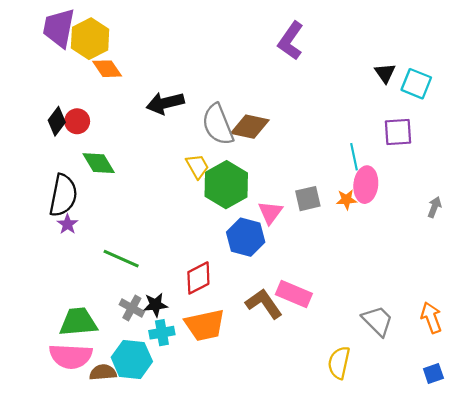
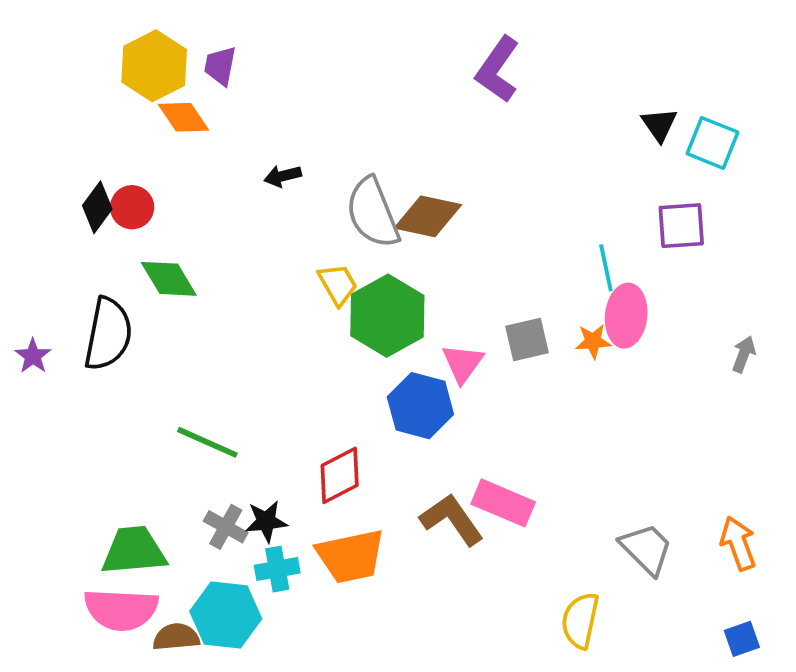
purple trapezoid: (59, 28) -> (220, 66), moved, size x0.6
black arrow: (165, 103) -> (283, 176), size x0.6
purple star: (67, 224) -> (33, 356), moved

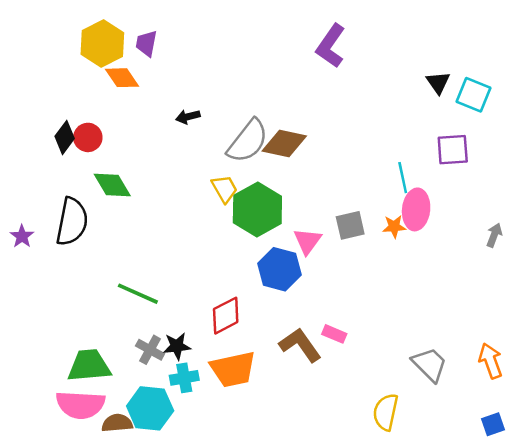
gray semicircle: (373, 213) -> (248, 141), turned -120
pink rectangle: (503, 503) -> (334, 334), size x0.6

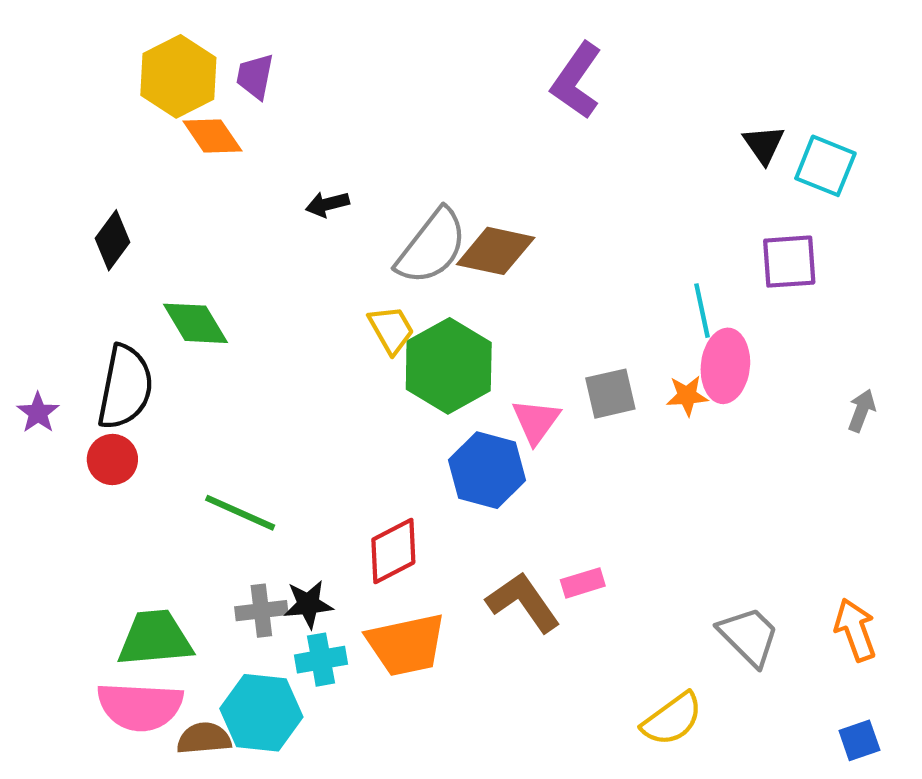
red circle: (88, 137) -> (112, 460), moved
pink rectangle: (334, 334) -> (583, 583), turned -40
gray cross: (150, 350) -> (261, 611), turned -36
yellow semicircle: (386, 412) -> (672, 719), turned -138

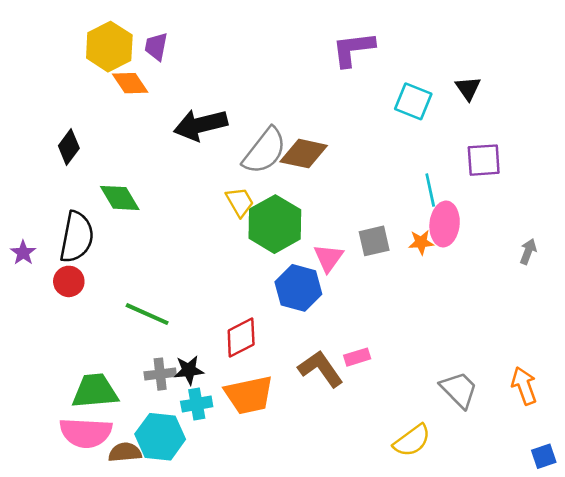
purple L-shape: (576, 81) -> (353, 49), turned 48
cyan square: (825, 166) -> (413, 101), moved
black arrow: (327, 204) -> (201, 125), size x2.0
blue square: (859, 740) -> (544, 456), moved

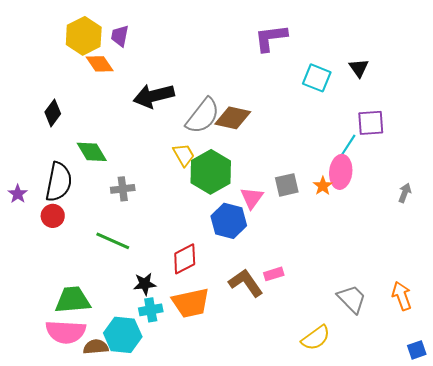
cyan line: (430, 190) -> (348, 146), moved, turned 45
orange star: (421, 242) -> (323, 186), turned -30
gray cross: (160, 374) -> (123, 189), moved

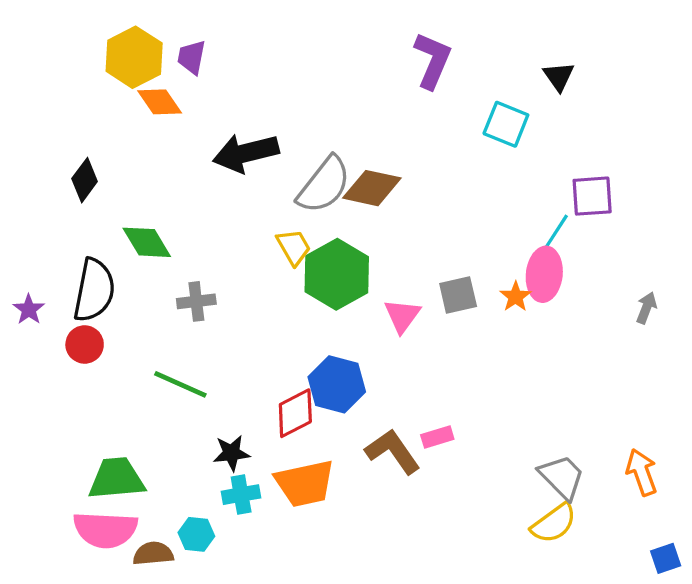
purple L-shape: (271, 38) -> (433, 60), turned 120
black triangle: (359, 68) -> (559, 76), moved
blue hexagon: (229, 221) -> (337, 384), moved
cyan hexagon: (123, 335) -> (196, 534), size x0.6
yellow semicircle: (316, 338) -> (554, 523), moved

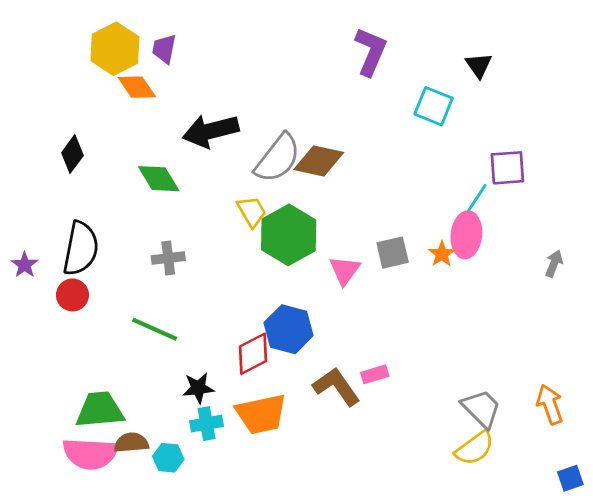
green diamond: (147, 242) -> (159, 179), moved
brown semicircle: (153, 554) -> (131, 443), moved

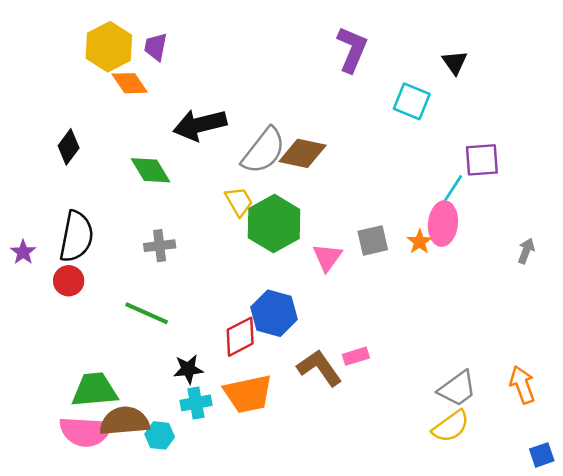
gray trapezoid: (481, 409) -> (457, 389), turned 99
brown semicircle: (131, 443) -> (125, 421), size x1.5

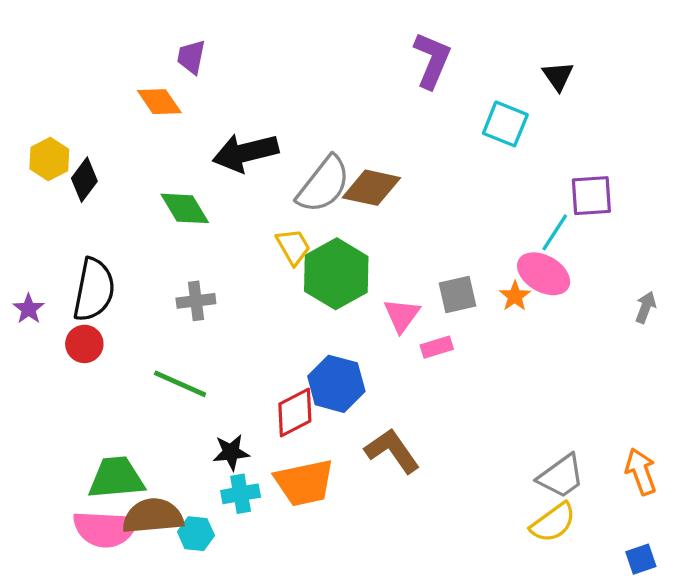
yellow hexagon: (109, 47) -> (49, 159), moved, size x0.7
pink ellipse: (443, 224) -> (544, 274), turned -66
pink rectangle: (356, 356) -> (437, 347), moved
blue square: (542, 455) -> (641, 559), moved

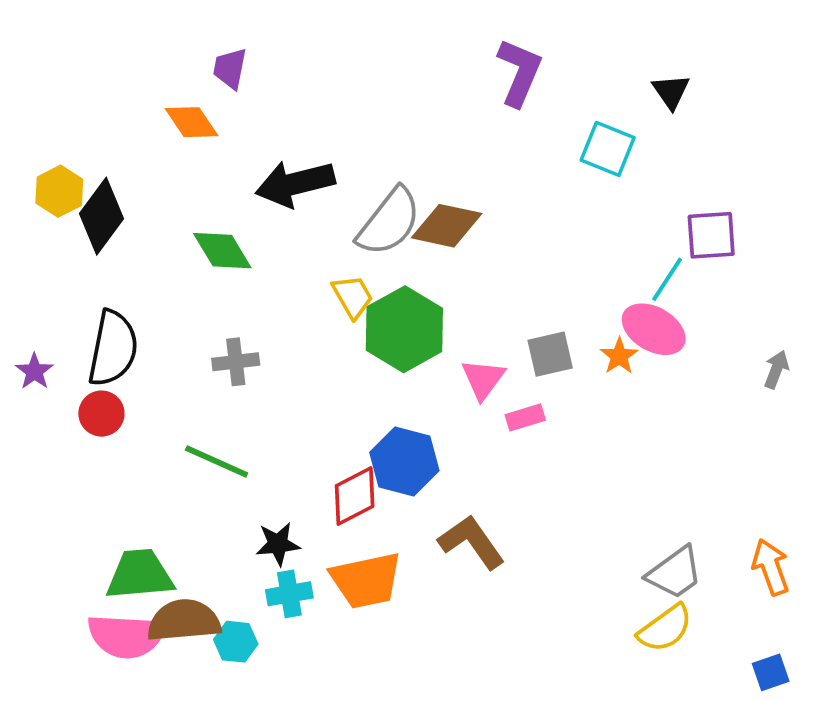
black diamond: (84, 180) -> (101, 216), size x1.4

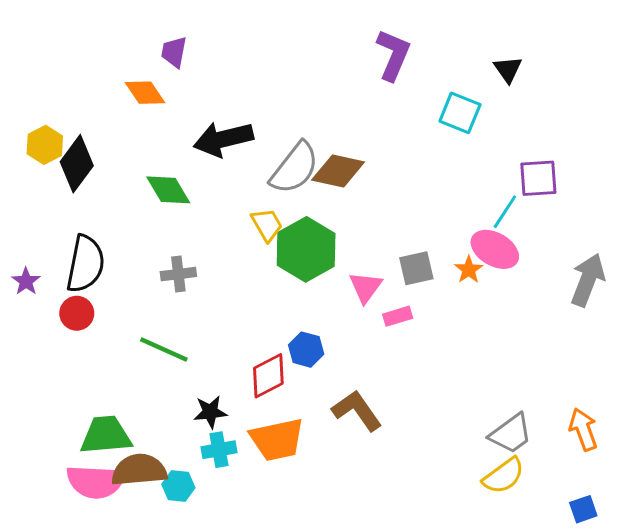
gray arrow: (776, 369) -> (588, 280), size x1.8
blue hexagon: (404, 461) -> (306, 350), size x0.7

